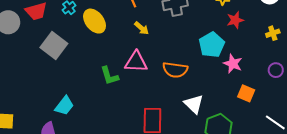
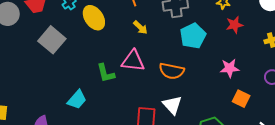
cyan pentagon: (212, 45) -> (193, 36), moved
pink star: (233, 64) -> (230, 68), turned -30
white triangle: (194, 104) -> (172, 105), moved
cyan trapezoid: (64, 106) -> (77, 100), moved

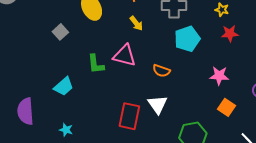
gray square: (52, 40) -> (60, 32), moved, size x0.6
orange semicircle: (172, 71) -> (161, 71), size x0.7

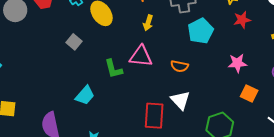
yellow arrow: (136, 23) -> (148, 23), turned 63

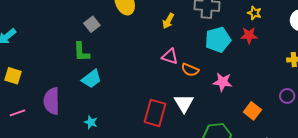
red star: (242, 20) -> (249, 35), moved
pink triangle: (141, 56) -> (170, 57), moved, size x0.7
pink star: (237, 63) -> (223, 82), moved
green L-shape: (114, 69) -> (81, 52), moved

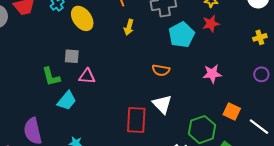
gray square: (92, 24) -> (72, 56), moved, turned -35
pink triangle: (170, 57) -> (87, 76), moved
pink star: (223, 82) -> (212, 74), moved
orange square: (252, 111) -> (232, 111), moved

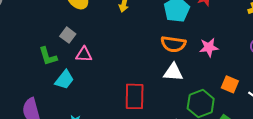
gray square: (72, 56) -> (68, 35), turned 35
orange semicircle: (161, 70) -> (173, 44), moved, size x1.4
white triangle: (162, 104) -> (173, 72), moved, turned -40

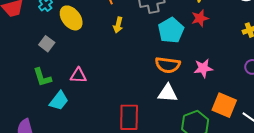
gray square: (68, 35) -> (47, 44), moved
orange square: (230, 84) -> (224, 105), size x1.4

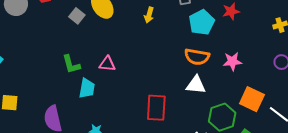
gray square: (47, 44) -> (77, 16), moved
cyan trapezoid: (59, 101) -> (87, 88), turned -30

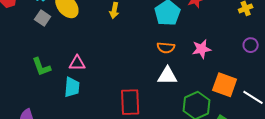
orange semicircle: (197, 57) -> (166, 48), size x0.7
cyan trapezoid: (87, 88) -> (72, 87), moved

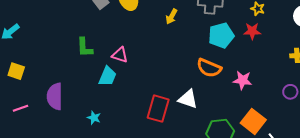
orange semicircle: (166, 48) -> (209, 68), size x1.4
white triangle: (167, 76) -> (188, 99), moved

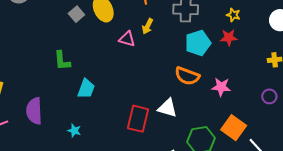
pink triangle: (120, 55) -> (127, 39), moved

